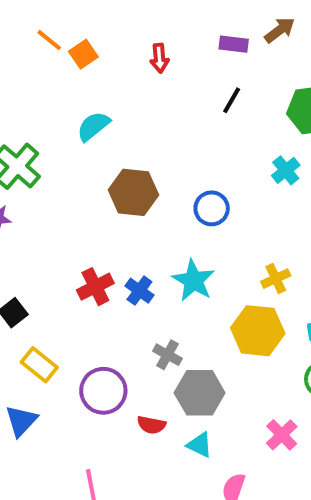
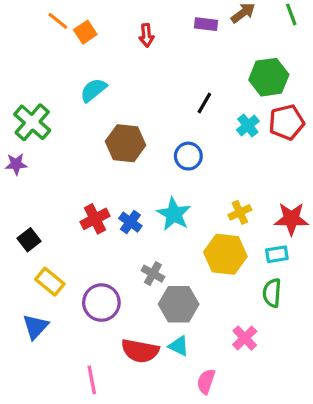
black line: (232, 100) -> (204, 103), moved
red semicircle: (151, 425) -> (140, 351), moved, size x1.6

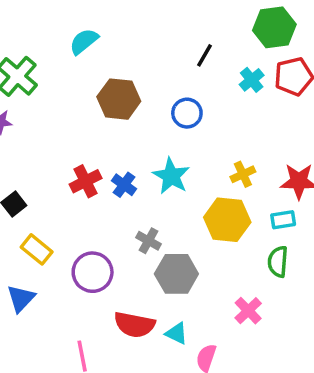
cyan triangle: (179, 346) -> (176, 333), moved

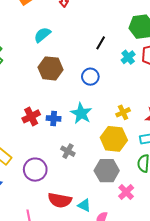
cyan semicircle: (84, 41) -> (42, 35), moved
blue cross: (124, 185) -> (54, 118), turned -32
gray hexagon: (176, 274) -> (107, 171), moved

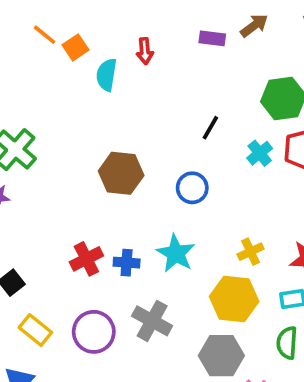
cyan semicircle: (42, 35) -> (107, 75), moved, turned -42
gray cross: (68, 151) -> (152, 321), size x1.5
purple circle: (35, 170) -> (94, 332), moved

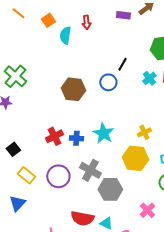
orange line: (45, 35) -> (18, 13), moved
blue circle: (192, 188) -> (108, 82), moved
gray hexagon: (221, 356) -> (110, 189), moved

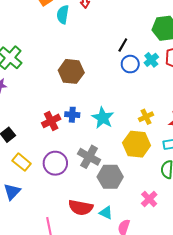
blue circle: (108, 82) -> (130, 64), moved
blue cross: (76, 138) -> (72, 115), moved

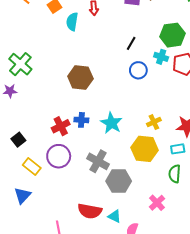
black line: (123, 45) -> (131, 43), moved
cyan cross: (151, 60) -> (161, 57), moved, turned -32
purple circle: (55, 163) -> (59, 156), moved

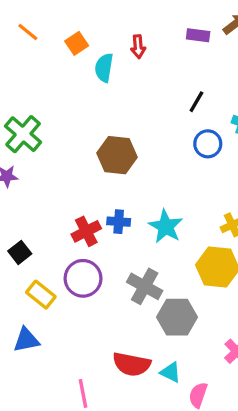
blue triangle: (22, 196) -> (26, 340), turned 36

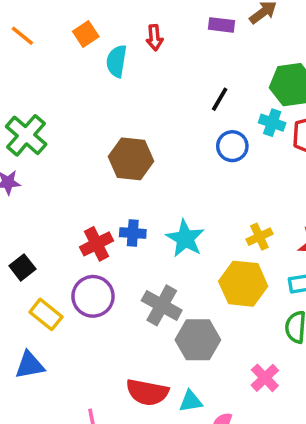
orange line: (28, 32) -> (22, 36), moved
cyan triangle: (171, 372) -> (191, 401), turned -35

